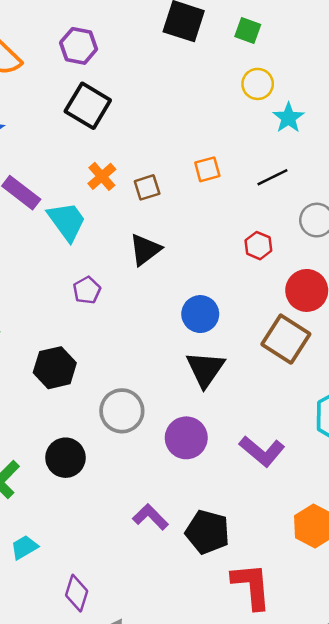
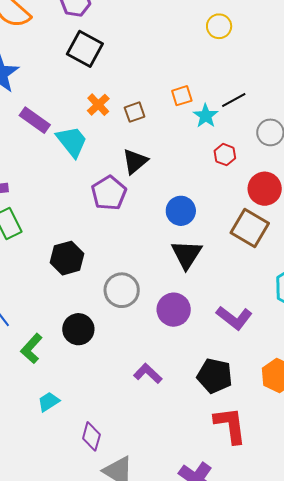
cyan star: (288, 118) -> (206, 116), moved
purple pentagon: (87, 290) -> (109, 193), moved, size x1.6
black pentagon: (207, 532) -> (215, 376), moved

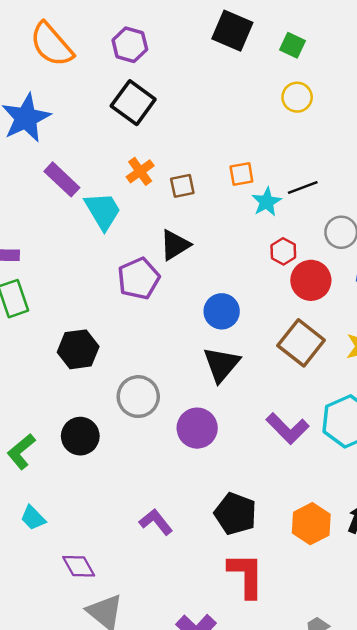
red circle: (265, 189) -> (311, 280), moved
purple L-shape: (234, 318) -> (287, 428), moved
purple L-shape: (148, 374) -> (156, 522), moved
cyan trapezoid: (49, 402) -> (33, 518), turned -110
purple diamond: (91, 436) -> (79, 566), turned -52

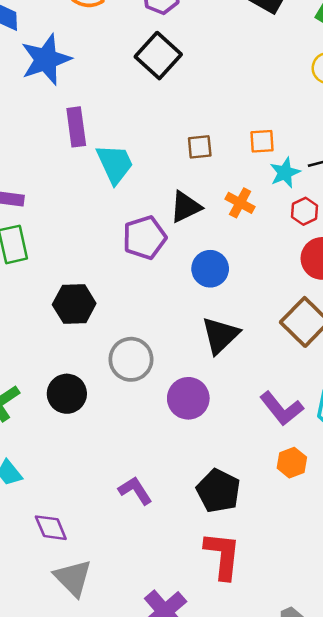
orange cross: (140, 171) -> (240, 203), moved, turned -32
purple rectangle: (62, 179) -> (76, 127), turned 33
red hexagon: (283, 251) -> (304, 211), moved
blue circle: (222, 311) -> (210, 269), moved
orange hexagon: (311, 524) -> (292, 463), moved, size x0.7

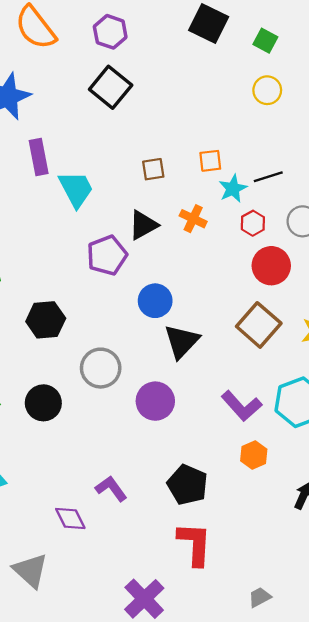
blue circle: (210, 269) -> (155, 301), moved
purple diamond: (51, 528) -> (70, 519), moved
gray triangle: (73, 578) -> (31, 571), moved

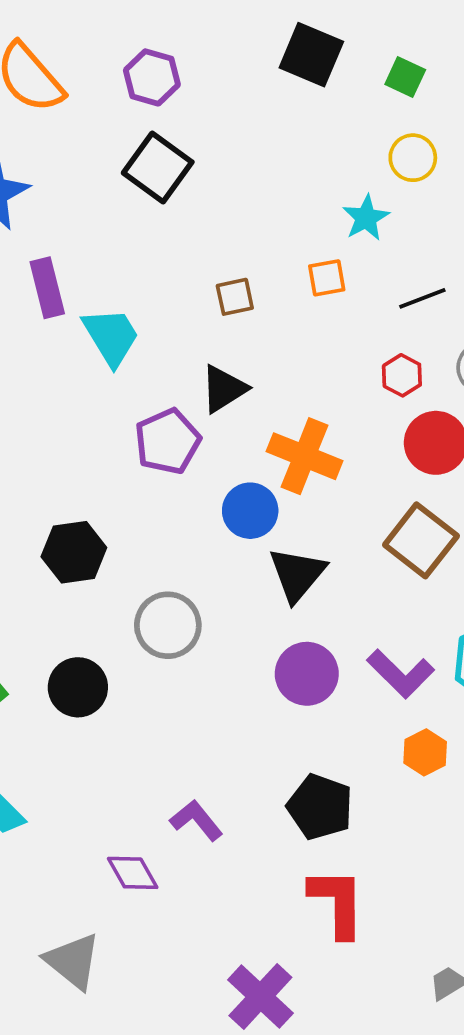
cyan star: (233, 189) -> (366, 218), moved
orange cross: (193, 219) -> (304, 456), moved, size x1.6
purple circle: (155, 401) -> (307, 674), moved

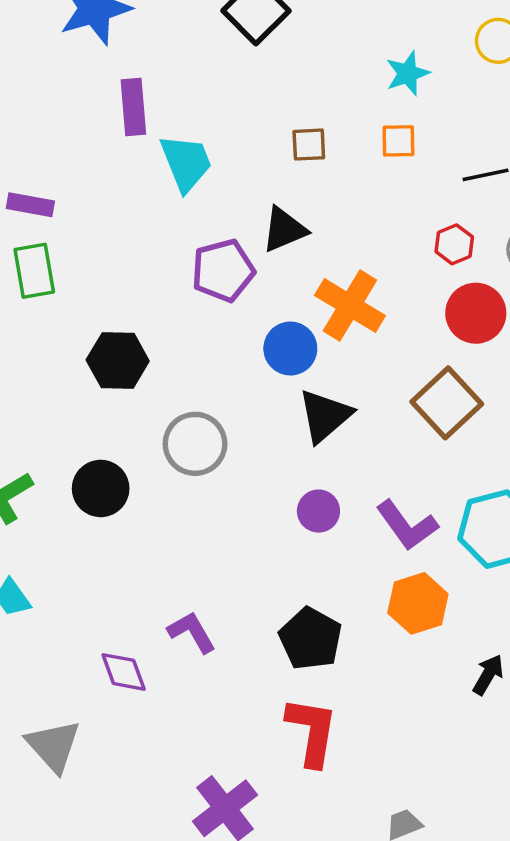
cyan star: (366, 218) -> (408, 73), moved
purple circle: (307, 674) -> (318, 511), size x0.7
orange hexagon: (425, 752) -> (418, 603), size x1.4

